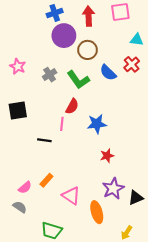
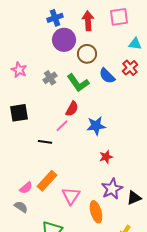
pink line: (62, 124) -> (62, 126), turned 40
orange rectangle: (46, 180) -> (47, 181), size x1.5
pink triangle: (71, 196) -> (71, 196), turned 30

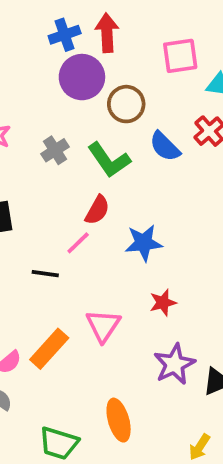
pink square: (119, 17) -> (180, 56), moved
red arrow: (88, 21) -> (107, 33), moved
pink triangle: (71, 196) -> (103, 326), moved
orange ellipse: (96, 212) -> (119, 420), moved

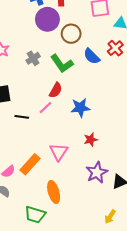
black line: (45, 274) -> (22, 117), moved
orange ellipse: (119, 420) -> (54, 192), moved

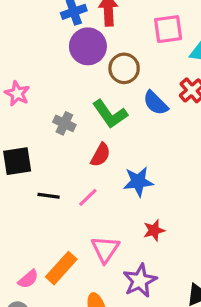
gray cross: (33, 58) -> (64, 123), moved, turned -32
pink line: (45, 108) -> (88, 197), moved
purple star: (97, 172) -> (140, 281), moved

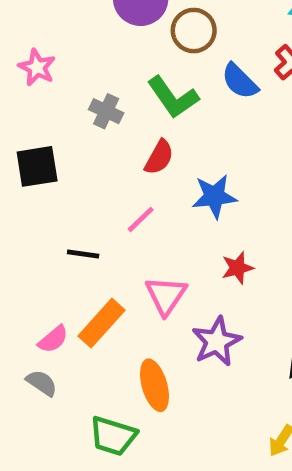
black line: (49, 196) -> (83, 254), moved

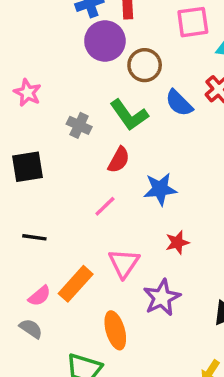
black line: (83, 254) -> (34, 237), moved

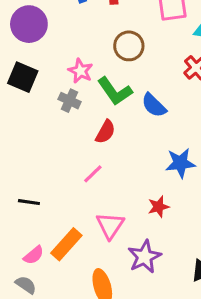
purple circle: (105, 41) -> (29, 24), moved
pink star: (27, 93) -> (80, 71), moved
blue semicircle: (179, 103) -> (154, 105), moved
black square: (27, 167) -> (23, 77), moved, turned 32
blue star: (160, 189) -> (180, 163), moved

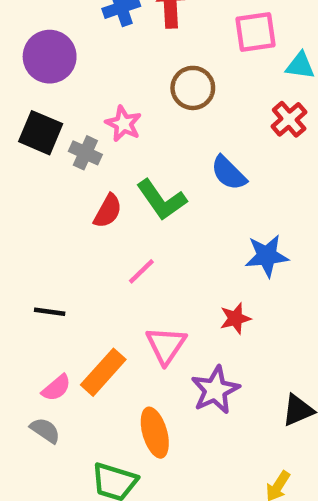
green L-shape: (115, 91) -> (161, 200), moved
gray cross: (70, 101) -> (85, 153), moved
red semicircle: (105, 132) -> (108, 211), moved

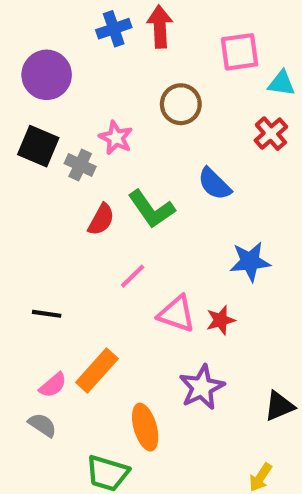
pink triangle: (166, 345) -> (177, 314), moved, turned -45

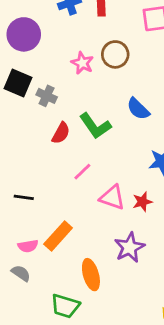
pink star: (116, 138) -> (82, 63), moved
pink semicircle: (53, 385) -> (28, 246), turned 30

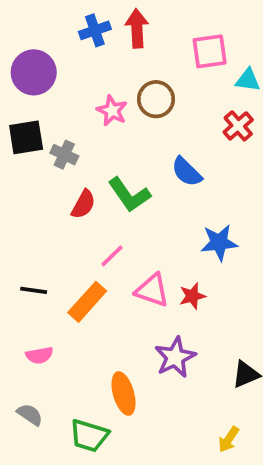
black square: (18, 83) -> (26, 137), turned -32
orange rectangle: (58, 236) -> (87, 302), moved
gray semicircle: (21, 273) -> (30, 415), moved

